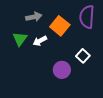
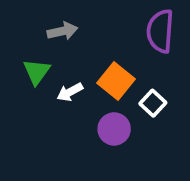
orange square: (60, 26) -> (116, 81), moved
white arrow: (40, 41) -> (70, 92), moved

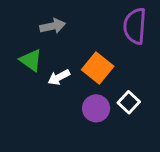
green triangle: (37, 72) -> (31, 60), turned -30
white square: (153, 103) -> (129, 102), moved

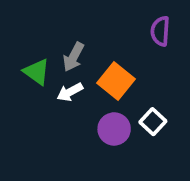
gray arrow: (53, 26) -> (73, 57), moved, turned 130
purple semicircle: (135, 26) -> (160, 31), size x0.7

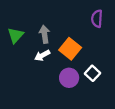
gray arrow: (73, 57) -> (44, 34), turned 144
green triangle: (37, 72) -> (15, 35), moved, turned 36

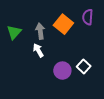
orange square: (70, 49) -> (63, 24), moved
white arrow: (42, 55) -> (38, 50), turned 88

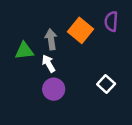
green triangle: (14, 32) -> (24, 51), moved, turned 42
purple circle: (62, 71) -> (54, 89), moved

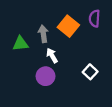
white arrow: (49, 64) -> (52, 56), moved

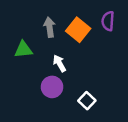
gray arrow: (43, 34) -> (50, 27), moved
white square: (90, 72) -> (87, 101), moved

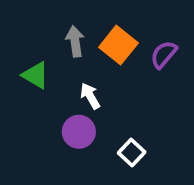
purple semicircle: (108, 21) -> (164, 55), moved, turned 36
green triangle: (23, 50) -> (35, 75), turned 36

